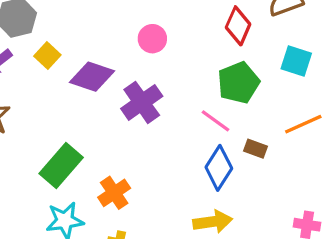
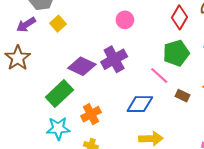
purple diamond: (92, 77) -> (82, 66), moved
blue diamond: (219, 168) -> (140, 104), moved, turned 52

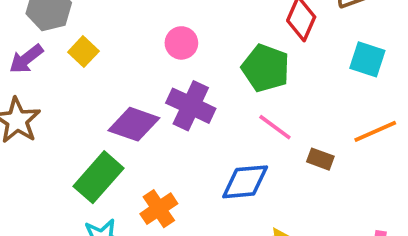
pink circle: (125, 20) -> (181, 43), moved
green pentagon: (176, 53) -> (266, 68), moved, turned -30
purple cross: (114, 59) -> (191, 106), turned -30

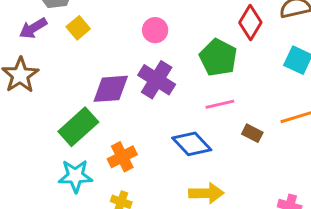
purple diamond: (134, 124) -> (111, 89), turned -30
pink line: (275, 127) -> (220, 104), turned -56
blue diamond: (245, 182) -> (192, 144), turned 45

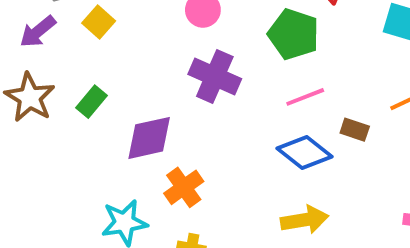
purple diamond: (111, 89) -> (149, 138), moved
green rectangle: (78, 127) -> (91, 102), moved, size x0.6
blue diamond: (192, 144) -> (305, 152), moved

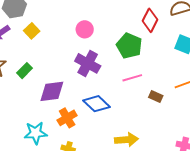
blue diamond: (305, 152) -> (96, 104), moved

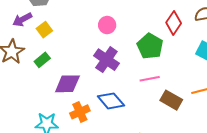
yellow square: (32, 31) -> (44, 30), moved
brown rectangle: (156, 96) -> (171, 100), size x1.5

